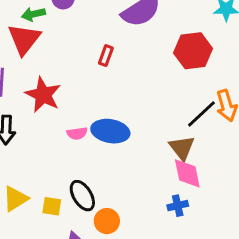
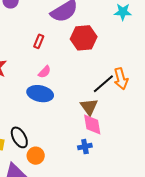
red hexagon: (193, 51) -> (84, 38), moved
pink semicircle: (77, 133) -> (45, 72), moved, turned -40

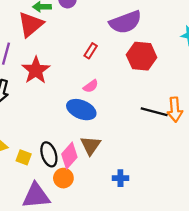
black line: (103, 84) -> (154, 112), turned 45
brown triangle: (89, 107) -> (91, 145), moved
pink diamond: (92, 124) -> (69, 156), moved, turned 40

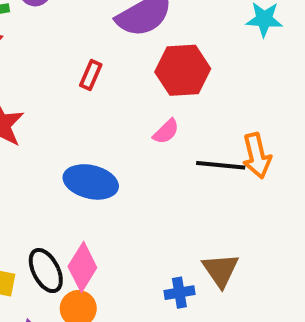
pink semicircle: (91, 86) -> (166, 131), moved
brown triangle: (91, 145) -> (220, 270), moved

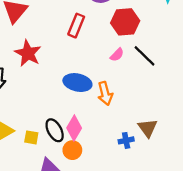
red rectangle: (91, 75) -> (76, 26), size x1.5
orange arrow: (257, 156) -> (105, 93), moved
black line: (221, 165) -> (145, 56), moved, turned 40

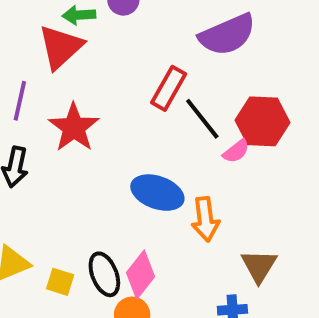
red hexagon: (125, 22) -> (263, 121), moved
black line: (145, 56) -> (202, 119), moved
brown triangle: (148, 128) -> (259, 266), moved

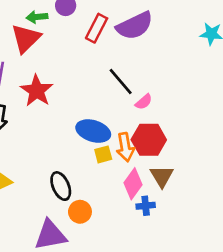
red rectangle: (169, 88) -> (97, 28), moved
red hexagon: (263, 121) -> (149, 140), moved
pink diamond: (141, 275) -> (133, 184), moved
yellow square: (60, 282) -> (103, 154), moved, turned -30

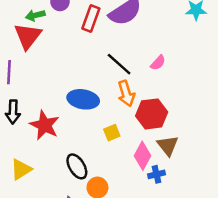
red star: (37, 91) -> (44, 125), moved
pink semicircle: (144, 102) -> (158, 63), moved
blue ellipse: (93, 131) -> (83, 99), moved
orange arrow: (125, 147) -> (126, 94), moved

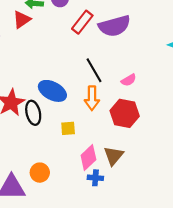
red triangle: (28, 36) -> (22, 20), size x0.7
red hexagon: (152, 114) -> (125, 113), moved
black ellipse: (77, 166) -> (33, 113), moved

